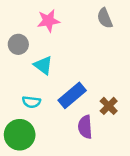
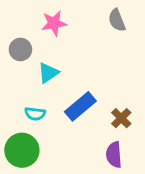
cyan triangle: (43, 65) -> (48, 73), turned 48
purple semicircle: (85, 127) -> (114, 155), moved

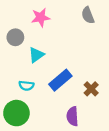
purple semicircle: (114, 155) -> (72, 116), moved

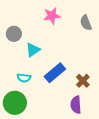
gray semicircle: (88, 15) -> (86, 23), moved
pink star: (41, 18) -> (52, 16), moved
purple semicircle: (72, 116) -> (76, 105), moved

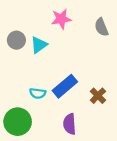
cyan triangle: (33, 50) -> (39, 45), moved
cyan semicircle: (24, 78) -> (38, 93), moved
purple semicircle: (76, 105) -> (70, 124), moved

